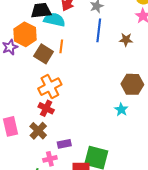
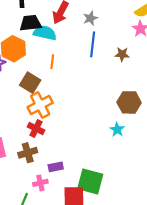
brown square: (44, 54) -> (30, 83), moved
brown cross: (38, 131) -> (28, 153), turned 30

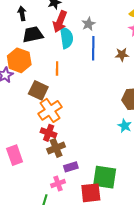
cyan semicircle: (45, 33) -> (66, 38), moved, turned 75
brown cross: (28, 153) -> (56, 148), moved

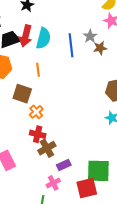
red arrow: (60, 22) -> (26, 36), moved
gray star: (88, 24) -> (90, 36), moved
cyan semicircle: (66, 38) -> (43, 38), turned 30
orange cross: (50, 110) -> (36, 112), size x0.6

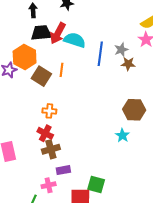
cyan semicircle: (43, 38) -> (75, 40), turned -100
brown square: (22, 94) -> (41, 76), moved
orange cross: (36, 112) -> (49, 111), turned 32
green square: (98, 171) -> (96, 185), size x0.7

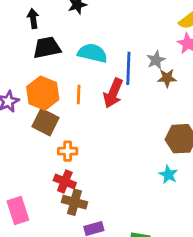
red arrow: (58, 33) -> (113, 93), moved
orange hexagon: (25, 57) -> (43, 93), moved
brown square: (41, 76) -> (46, 122), moved
brown cross: (51, 149) -> (75, 202), turned 36

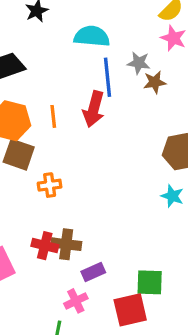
cyan semicircle: (92, 53) -> (92, 36), moved
gray star: (156, 60) -> (139, 63), turned -30
red cross: (65, 182) -> (45, 246), moved

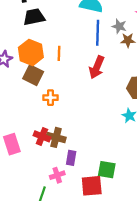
red arrow: (94, 109) -> (97, 67), moved
purple rectangle: (93, 272) -> (71, 158), turned -64

